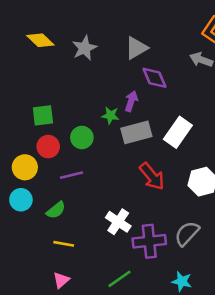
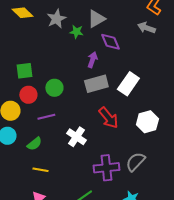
green star: (110, 115) -> (76, 32), moved
white cross: (118, 222) -> (76, 137), moved

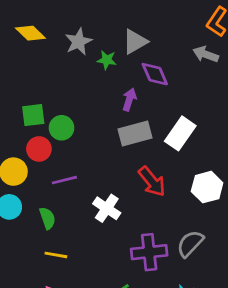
green circle: (54, 88) -> (62, 128), moved
green semicircle: (34, 144) -> (47, 218), turned -70

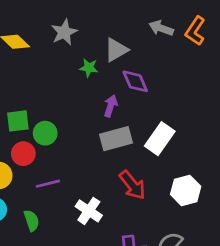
gray star: (78, 42) -> (64, 32), moved
gray arrow: (206, 54) -> (161, 28), moved

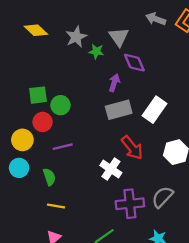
gray star: (64, 32) -> (76, 37), moved
gray triangle: (116, 50) -> (119, 37), turned -35
white cross: (89, 211) -> (111, 169), moved

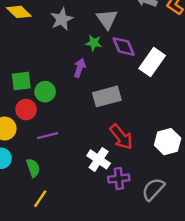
green star: (96, 51) -> (94, 43), moved
purple arrow: (114, 83) -> (80, 68), moved
white rectangle: (155, 110) -> (152, 62), moved
purple cross: (130, 204) -> (119, 178), moved, size x0.7
yellow line: (56, 206) -> (40, 199), turned -66

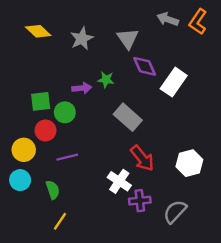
green star: (94, 43) -> (106, 80), moved
purple arrow: (80, 68) -> (82, 88), moved, turned 66
gray rectangle: (107, 96) -> (128, 117), turned 56

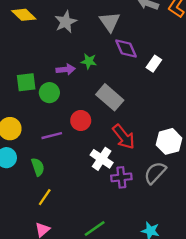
white rectangle: (174, 82) -> (154, 64), size x0.6
red circle: (45, 130) -> (81, 120), moved
gray semicircle: (175, 212) -> (155, 173), moved

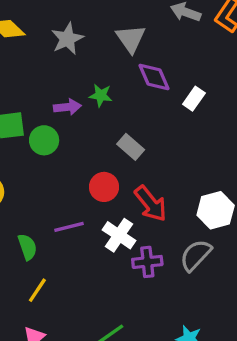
gray rectangle: (110, 97) -> (131, 147), size x0.7
red circle: (81, 120) -> (104, 187), moved
purple line: (52, 136) -> (69, 227), moved

